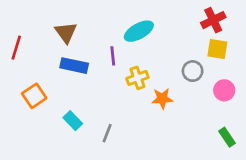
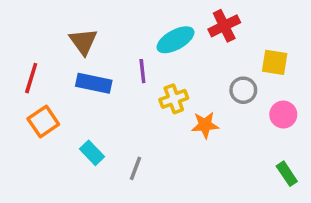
red cross: (213, 20) -> (224, 26), moved
red line: (16, 48) -> (31, 78), moved

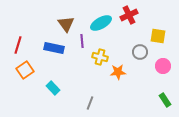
brown triangle: (83, 42) -> (66, 24), moved
yellow cross: (174, 99) -> (100, 57), turned 35
gray line: (136, 168) -> (90, 103), moved

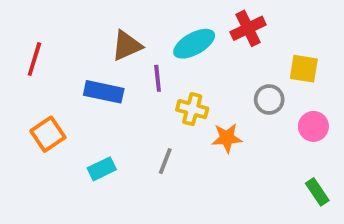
brown triangle: (66, 24) -> (127, 46), turned 42
red line: (18, 45) -> (34, 59), moved
cyan rectangle: (53, 88) -> (102, 169), turned -72
gray line: (90, 103) -> (165, 161), moved

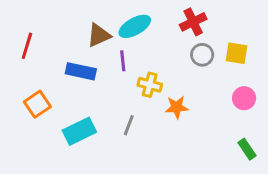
cyan ellipse: (194, 44) -> (135, 26), moved
gray circle: (269, 99) -> (202, 55), moved
cyan rectangle: (102, 169) -> (79, 131), size x1.5

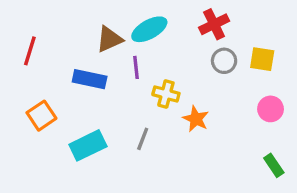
orange star: (177, 107) -> (196, 119), turned 30

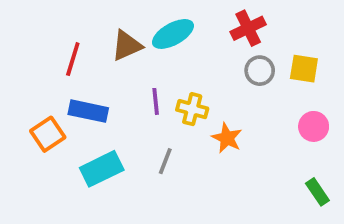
red line: (30, 51) -> (73, 59), moved
purple line: (136, 67) -> (156, 101), moved
blue rectangle: (90, 79) -> (88, 111), moved

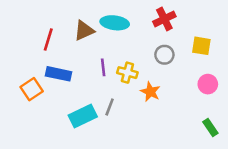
cyan ellipse: (173, 34) -> (115, 23), turned 36
gray circle: (260, 71) -> (164, 55), moved
cyan rectangle: (102, 169) -> (83, 116), moved

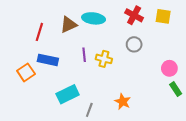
red cross: (164, 19) -> (134, 15), turned -36
yellow square: (201, 46) -> (163, 16), moved
orange star: (150, 92) -> (123, 102), moved
gray line: (110, 107) -> (89, 110), moved
green rectangle: (210, 127) -> (176, 89), moved

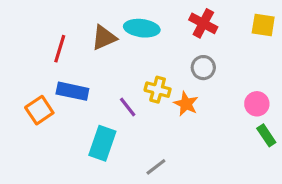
yellow square: (163, 16) -> (263, 25), moved
purple line: (84, 55) -> (128, 107), moved, turned -32
cyan rectangle: (68, 94) -> (102, 143), turned -45
orange star: (123, 102) -> (186, 104), moved
gray line: (89, 110) -> (156, 167), moved, turned 32

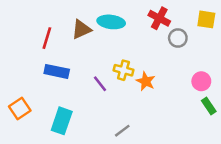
gray circle: (203, 68) -> (178, 38), moved
orange square: (39, 110) -> (20, 108), moved
cyan rectangle: (102, 143) -> (62, 121), moved

